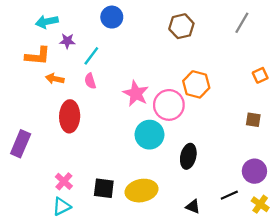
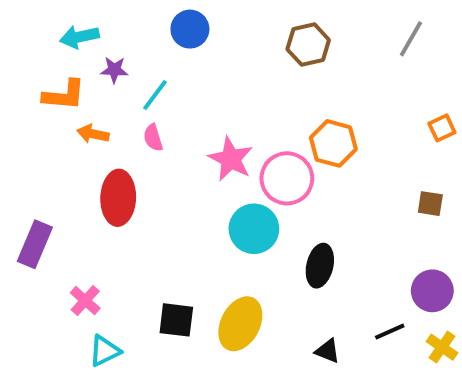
pink cross: (64, 181) -> (85, 301), moved
yellow ellipse: (142, 191) -> (240, 324), turned -52

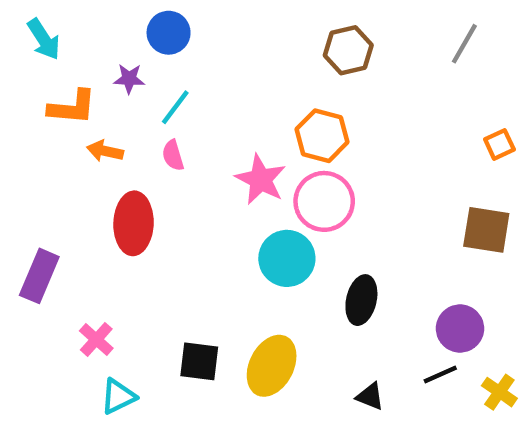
blue circle: (190, 29) -> (169, 33), moved
cyan arrow: (79, 37) -> (44, 39), moved, turned -111
orange hexagon: (333, 143) -> (322, 136), moved
brown square: (430, 204) -> (486, 230), size x1.6
purple circle: (432, 291) -> (460, 329), moved

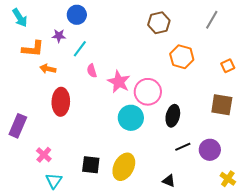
orange hexagon: (322, 136) -> (182, 57), moved
pink semicircle: (173, 155) -> (92, 71), moved
black ellipse: (361, 300) -> (173, 116), moved
black line: (440, 375) -> (183, 147), moved
cyan triangle: (118, 396) -> (54, 181), turned -30

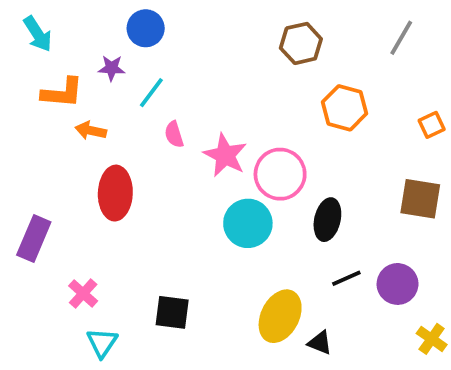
yellow ellipse: (124, 167) -> (280, 316), moved

